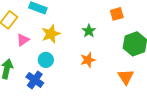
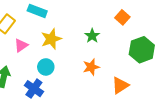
orange square: (117, 14) -> (122, 17), turned -32
orange triangle: (126, 77) -> (120, 85), moved, turned 30

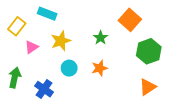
orange square: (122, 17) -> (130, 20), size x1.5
cyan circle: (46, 67) -> (69, 68), moved
orange triangle: (120, 85) -> (148, 87), moved

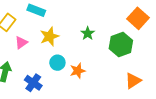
orange square: (130, 20) -> (138, 18), moved
green hexagon: (149, 51) -> (121, 45), moved
orange star: (100, 68) -> (78, 71), moved

